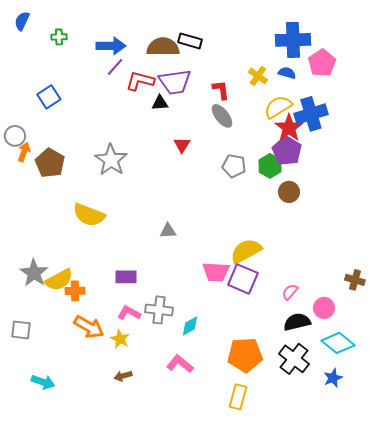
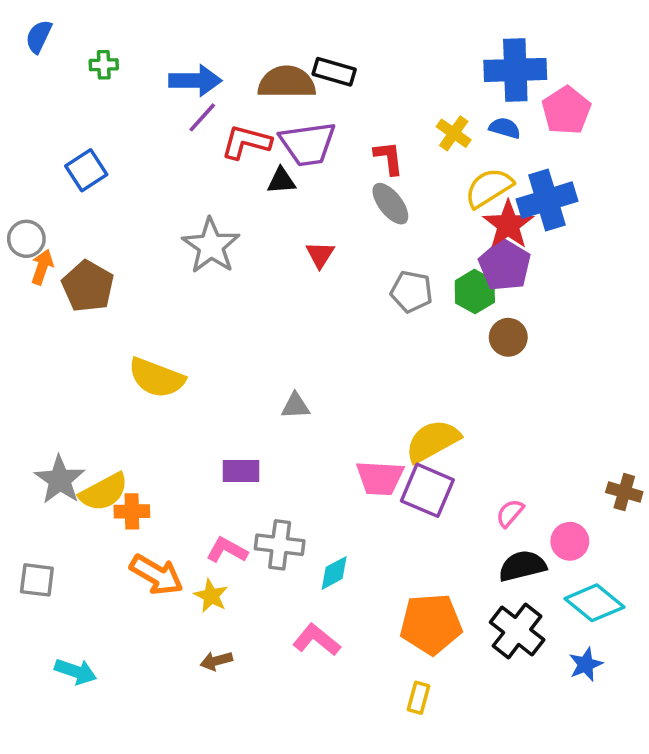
gray star: (111, 160) -> (211, 246), moved
purple rectangle: (126, 277) -> (241, 471), moved
yellow rectangle: (238, 397) -> (419, 698), size x0.7

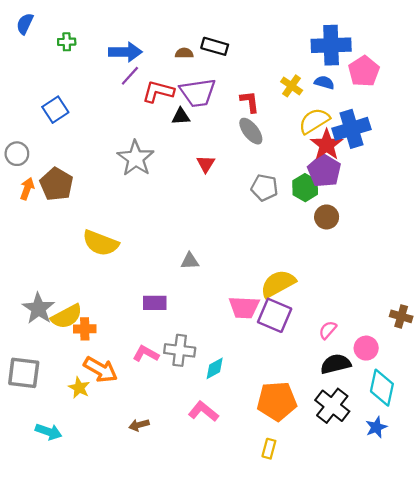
brown semicircle: (287, 82) -> (184, 53), size x0.5
orange arrow: (42, 267) -> (27, 189), moved
gray square: (37, 580) -> (24, 373), size x1.4
yellow star: (211, 596) -> (79, 388), moved
cyan diamond: (594, 603) -> (382, 388), turned 63

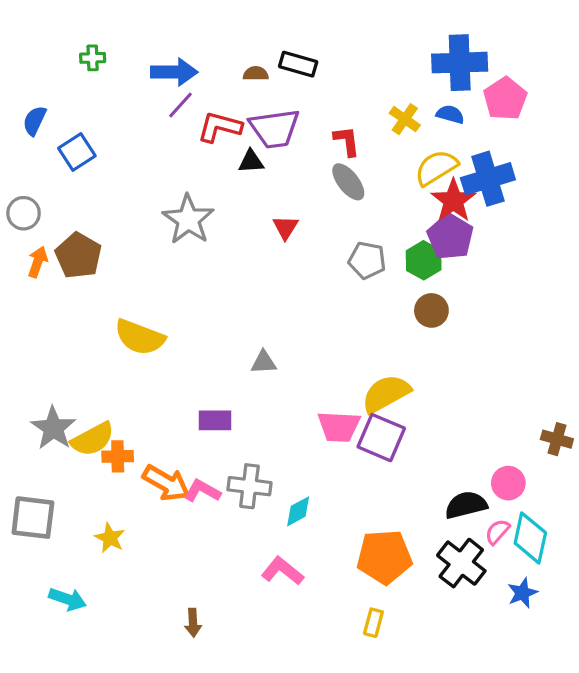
blue semicircle: (25, 24) -> (35, 121), moved
brown circle: (327, 217) -> (431, 310), moved
pink semicircle: (328, 330) -> (497, 532), moved
orange arrow: (101, 370) -> (166, 483), moved
brown arrow: (139, 425) -> (193, 623), moved, turned -78

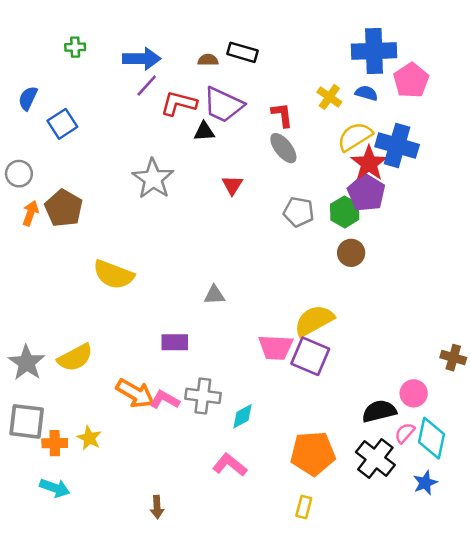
purple trapezoid: (275, 128) -> (223, 105), turned 33
blue cross: (488, 179) -> (397, 146), turned 33
gray star: (53, 428) -> (27, 363), moved
orange cross: (118, 456) -> (55, 443), moved

